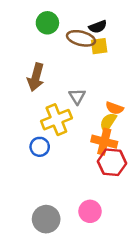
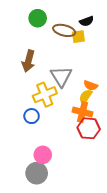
black semicircle: (98, 27) -> (87, 21), moved
gray triangle: (77, 96) -> (61, 76), size x1.6
pink circle: (90, 211) -> (43, 155), moved

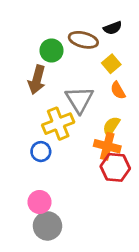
green circle: (38, 18) -> (51, 51), moved
yellow square: (78, 37) -> (111, 64), moved, turned -32
orange semicircle: (91, 85) -> (118, 90), moved, turned 40
pink circle: (43, 155) -> (40, 202), moved

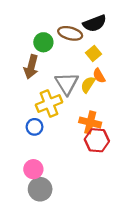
black semicircle: (113, 28) -> (95, 23), size x1.5
yellow semicircle: (111, 126) -> (88, 85), moved

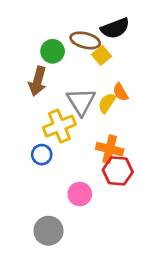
yellow square: (93, 53) -> (101, 55), moved
pink circle: (33, 169) -> (80, 194), moved

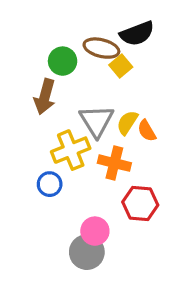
orange semicircle: (121, 92) -> (147, 131), moved
orange cross: (110, 149) -> (114, 163), moved
gray circle: (48, 231) -> (87, 252), moved

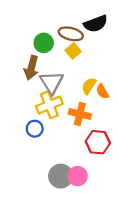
yellow square: (121, 66) -> (73, 51), moved
gray triangle: (97, 121) -> (52, 82), moved
pink circle: (95, 231) -> (78, 176), moved

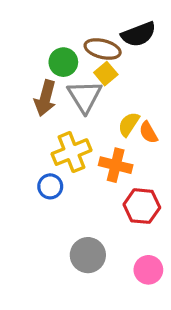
gray triangle: (52, 82) -> (85, 96), moved
pink circle: (78, 176) -> (148, 270), moved

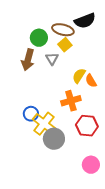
gray triangle: (85, 96) -> (52, 59), size x0.6
yellow cross: (71, 152) -> (44, 124), moved, turned -30
orange cross: (116, 165) -> (71, 101), turned -30
gray circle: (88, 255) -> (54, 139), moved

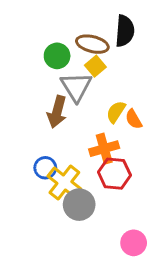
black semicircle: (85, 21) -> (125, 31), turned -65
gray triangle: (52, 59) -> (76, 87), size x1.6
brown arrow: (28, 60) -> (57, 112), moved
red hexagon: (87, 126) -> (114, 174), moved

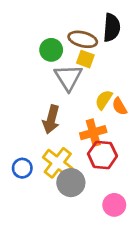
yellow square: (95, 66) -> (85, 59), turned -30
brown arrow: (57, 112) -> (51, 120), moved
blue circle: (45, 168) -> (22, 168), moved
pink circle: (134, 243) -> (114, 205), moved

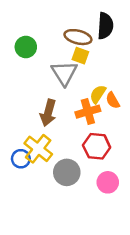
green circle: (51, 50) -> (26, 47), moved
orange cross: (93, 133) -> (88, 112), moved
yellow cross: (58, 163) -> (38, 149), moved
pink circle: (114, 205) -> (108, 182), moved

